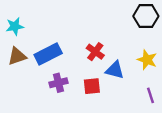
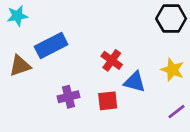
cyan star: (15, 26) -> (17, 16), moved
blue rectangle: (48, 54) -> (51, 46), moved
purple line: (150, 95) -> (176, 112), turned 70

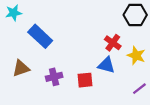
blue rectangle: (51, 46) -> (40, 36), turned 70
red cross: (112, 60) -> (113, 43), moved
brown triangle: (20, 66) -> (21, 68), moved

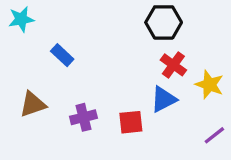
black hexagon: (135, 15) -> (164, 22), moved
blue rectangle: (40, 36) -> (62, 55), size x0.6
blue triangle: (106, 65) -> (164, 99), turned -42

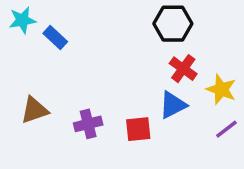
blue rectangle: (62, 55) -> (55, 37), moved
purple line: (214, 135) -> (226, 129), moved

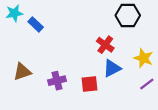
black hexagon: (173, 24) -> (128, 15), moved
red cross: (183, 69) -> (105, 45), moved

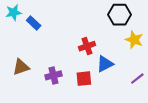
red cross: (105, 45) -> (87, 46), moved, turned 35
yellow star: (143, 58) -> (134, 40), moved

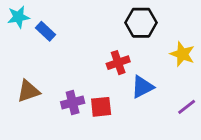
black hexagon: (120, 15) -> (141, 23), moved
red square: (84, 79) -> (101, 107), moved

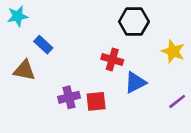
blue rectangle: (45, 31) -> (43, 45), moved
red cross: (118, 63) -> (112, 59), turned 35
brown triangle: (28, 91) -> (24, 70), moved, turned 30

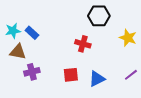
cyan star: (18, 16) -> (13, 31), moved
blue triangle: (135, 82) -> (97, 79), moved
purple cross: (69, 97) -> (32, 72), moved

